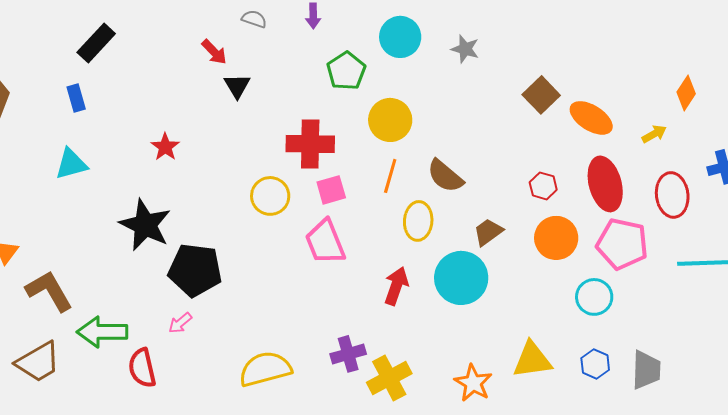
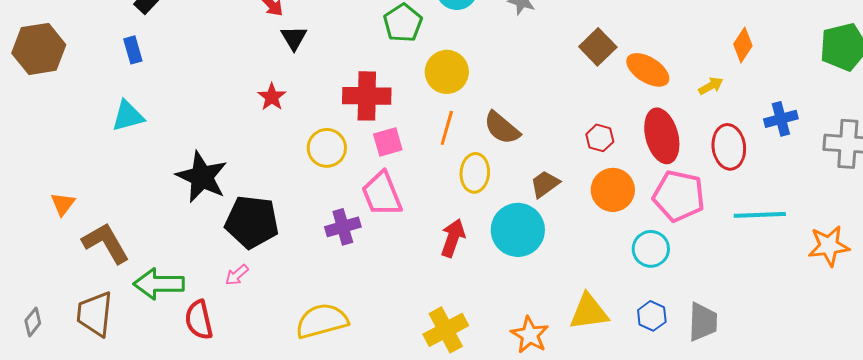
red star: (165, 147) -> (272, 97), moved
purple cross: (348, 354) -> (343, 227), moved
brown trapezoid: (38, 362) -> (95, 314), turned 126

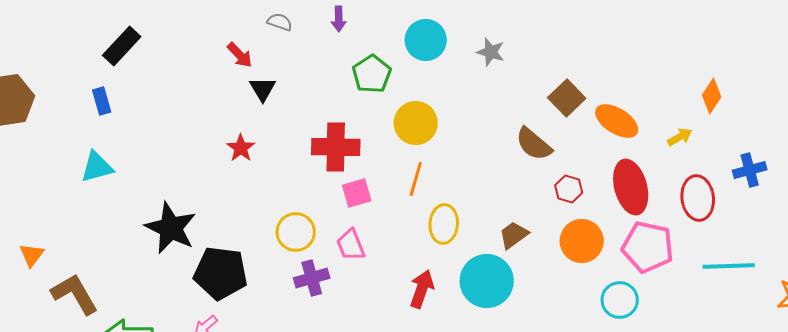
brown semicircle: (502, 128) -> (534, 144), moved
yellow circle: (327, 148) -> (296, 232), moved
pink trapezoid: (382, 194) -> (351, 245), size x0.7

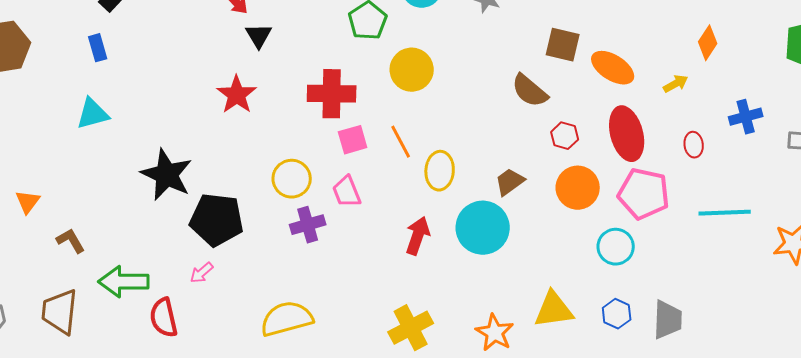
brown square: (567, 98) -> (563, 45), turned -33
red star: (241, 148) -> (237, 95), size x1.4
orange line: (416, 179) -> (401, 142), moved, turned -44
red ellipse: (698, 198) -> (694, 145), size x0.6
brown L-shape: (75, 294) -> (71, 241), size x0.6

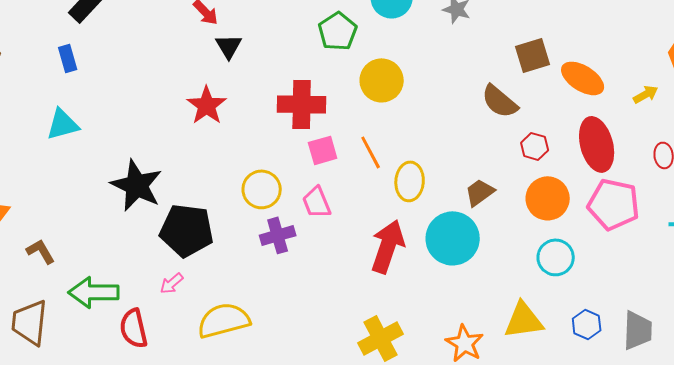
brown square: (563, 45) -> (533, 55), turned -30
red arrow: (418, 236) -> (388, 246), size x1.4
cyan circle: (616, 247) -> (556, 257), moved
yellow semicircle: (287, 319) -> (224, 320), moved

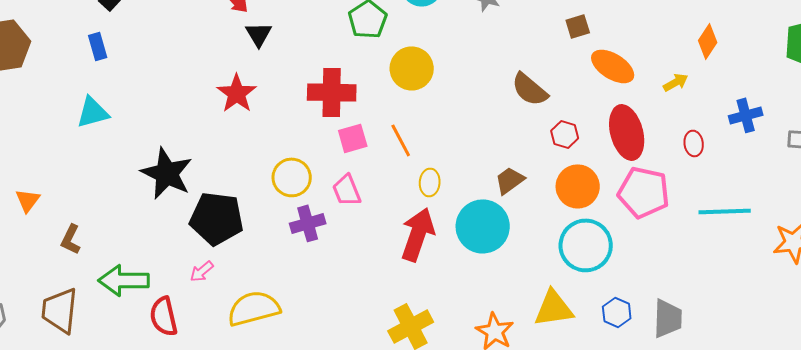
brown square: (533, 55) -> (578, 26), moved, size x0.7
yellow ellipse: (410, 181) -> (430, 182), moved, size x0.7
brown L-shape: (41, 251) -> (71, 239), turned -124
cyan circle: (556, 257) -> (586, 245), size x1.4

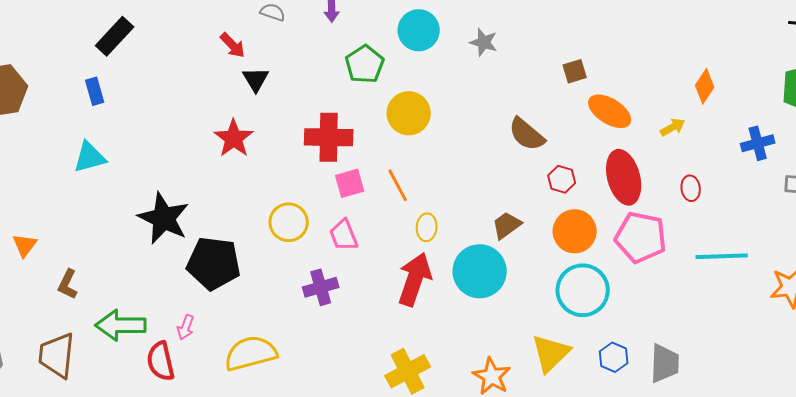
blue cross: (746, 115) -> (758, 143), moved
purple cross: (308, 223) -> (321, 287), moved
pink arrow: (202, 271) -> (186, 327), moved, turned -30
yellow triangle: (554, 308) -> (551, 353), turned -36

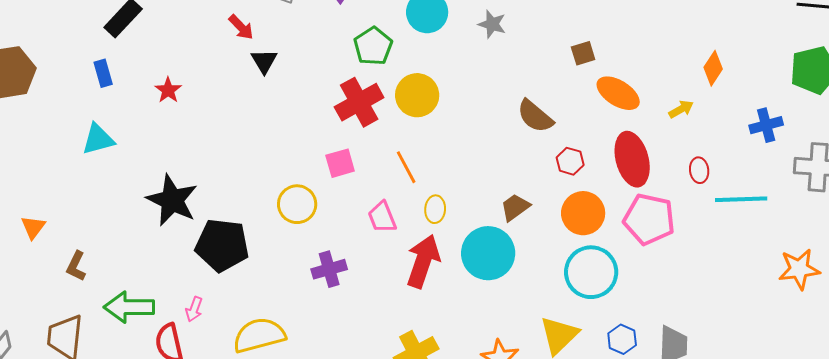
red cross: (329, 137) -> (359, 102), moved, turned -30
red star: (234, 138) -> (168, 90), moved, size x0.7
pink square: (350, 183) -> (340, 163), moved
pink trapezoid: (344, 235) -> (382, 217), moved
cyan line: (722, 256) -> (741, 199), moved

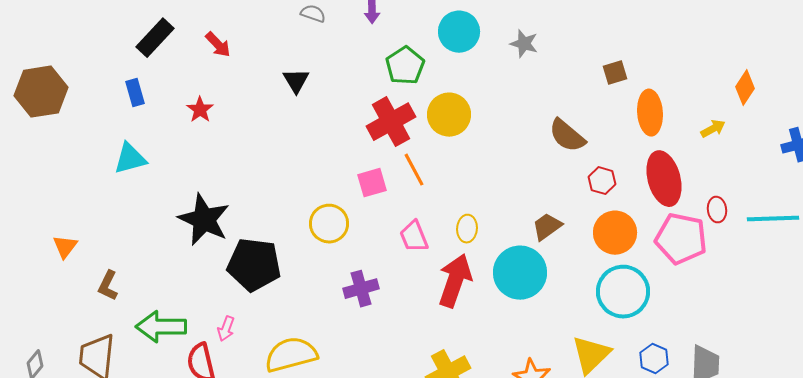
red arrow: (241, 27) -> (218, 45), moved
orange ellipse: (618, 93) -> (650, 113), turned 54
orange line: (406, 167) -> (414, 170), moved
red ellipse: (699, 170) -> (717, 210), moved

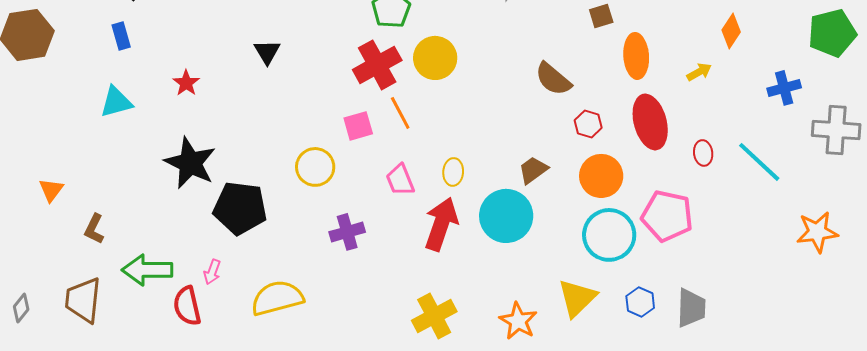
black triangle: (296, 81) -> (267, 52), moved
red star: (200, 110) -> (186, 83), moved
cyan line: (773, 219) -> (759, 162), turned 45
pink pentagon: (681, 239) -> (667, 216), moved

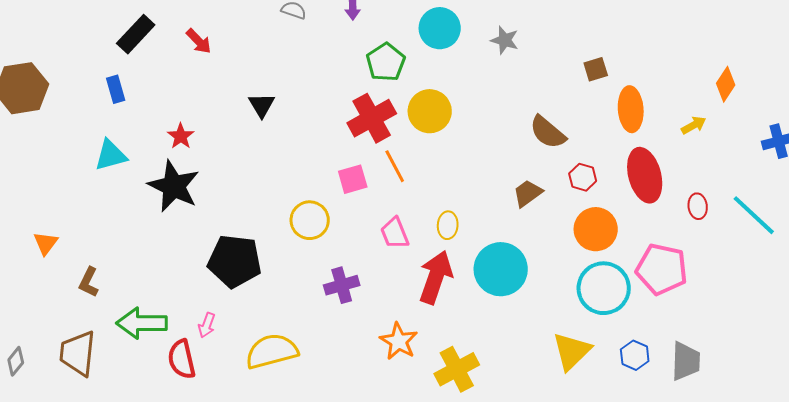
black star: (190, 163) -> (174, 186), moved
brown trapezoid: (533, 170) -> (528, 193), moved
yellow cross: (434, 316) -> (457, 369), moved
orange star: (518, 321) -> (399, 341), moved

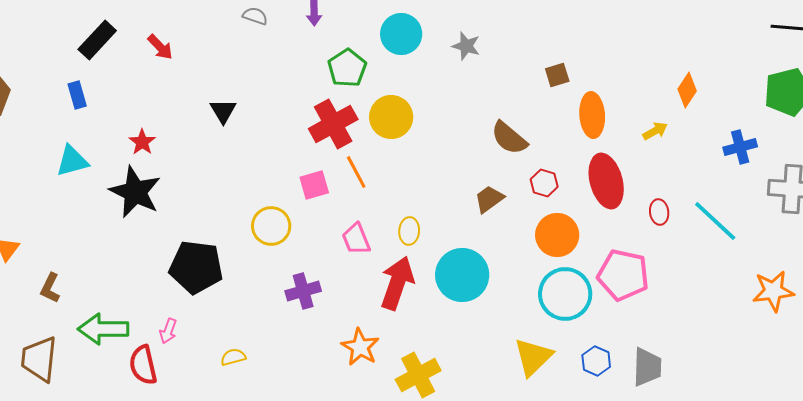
yellow semicircle: (272, 351) -> (233, 357), size x0.5

